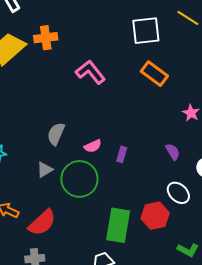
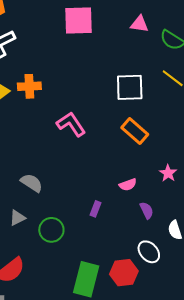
gray semicircle: (56, 134) -> (32, 183), turned 95
pink semicircle: (93, 146) -> (128, 185), moved
green circle: (79, 179) -> (51, 230), size x0.7

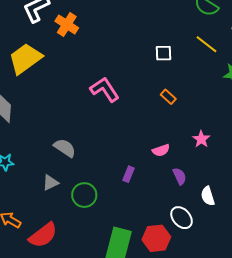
orange cross: (29, 86) -> (67, 25), moved, turned 35
white square: (130, 87) -> (163, 53), size x0.6
orange rectangle: (135, 131) -> (168, 97), size x0.6

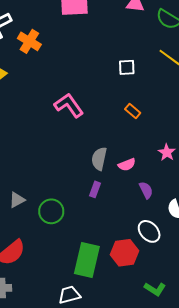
gray semicircle: (65, 148) -> (99, 159), moved, turned -110

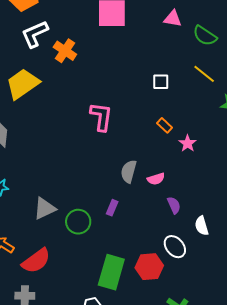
pink L-shape: (69, 105) -> (101, 117), turned 40
pink star: (167, 152) -> (188, 143), moved
purple rectangle: (95, 189) -> (112, 208), moved
gray triangle: (17, 200) -> (45, 208), size x1.4

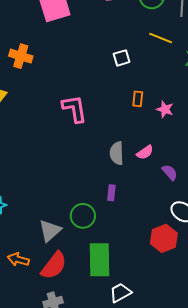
orange rectangle: (165, 125) -> (138, 99), turned 70
gray triangle: (45, 208) -> (50, 231), moved
green rectangle: (111, 272) -> (100, 260), moved

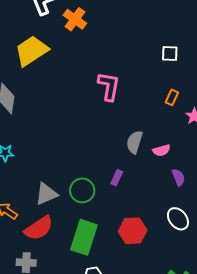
red hexagon: (164, 238) -> (133, 231), moved

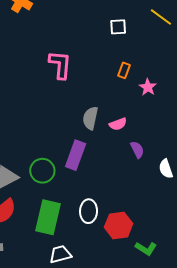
purple rectangle: (117, 178) -> (76, 155), size x1.8
white ellipse: (178, 219) -> (89, 211), moved, turned 45
red hexagon: (133, 231) -> (119, 225), moved

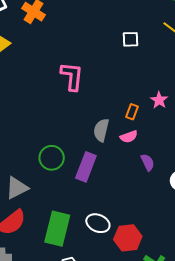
orange rectangle: (124, 70) -> (132, 112), moved
green circle: (42, 171) -> (52, 158), moved
white ellipse: (89, 211) -> (98, 223), turned -70

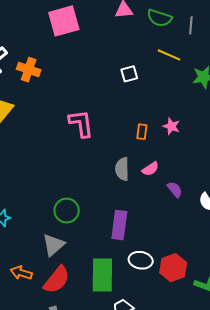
orange rectangle: (132, 112) -> (142, 132), moved
green circle: (52, 158) -> (67, 211), moved
purple rectangle: (86, 167) -> (119, 225), moved

